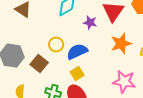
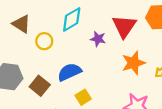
yellow circle: (56, 45) -> (44, 41), moved
blue semicircle: (77, 52) -> (69, 72), moved

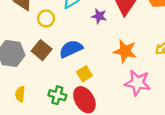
orange star: (133, 63) -> (125, 51), moved, turned 30
brown square: (40, 86) -> (42, 50), moved

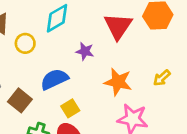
purple star: (99, 16) -> (85, 51), moved
brown square: (42, 50) -> (20, 100), moved

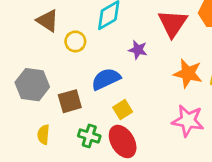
orange star: (118, 82) -> (188, 73), moved
brown square: (20, 100) -> (70, 101), turned 35

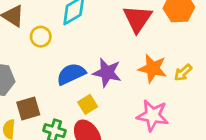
purple star: (138, 50) -> (107, 73), moved, size x1.5
brown square: (70, 101) -> (28, 108), moved

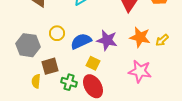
yellow circle: (41, 37) -> (57, 33), moved
yellow square: (88, 104) -> (93, 63), turned -32

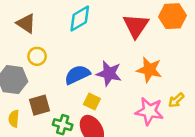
yellow circle: (57, 33) -> (37, 56), moved
yellow arrow: (162, 40) -> (176, 100), moved
yellow semicircle: (36, 81) -> (14, 119), moved

